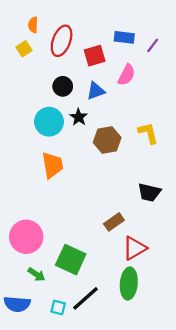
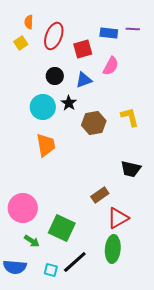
purple line: (153, 45) -> (133, 29), moved, turned 56

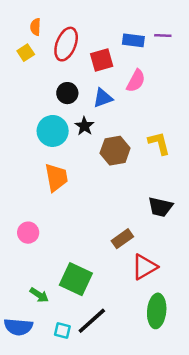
pink circle: (23, 208) -> (28, 233), moved, size x0.6
green ellipse: (113, 249) -> (157, 311), moved

